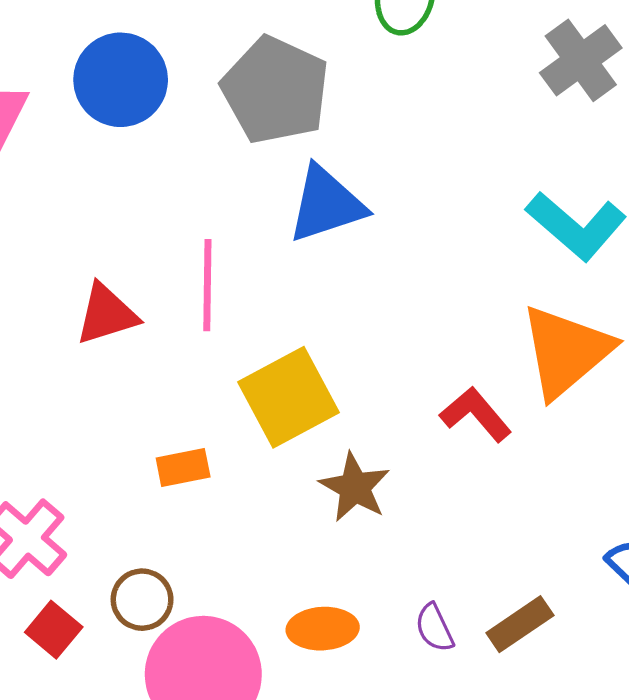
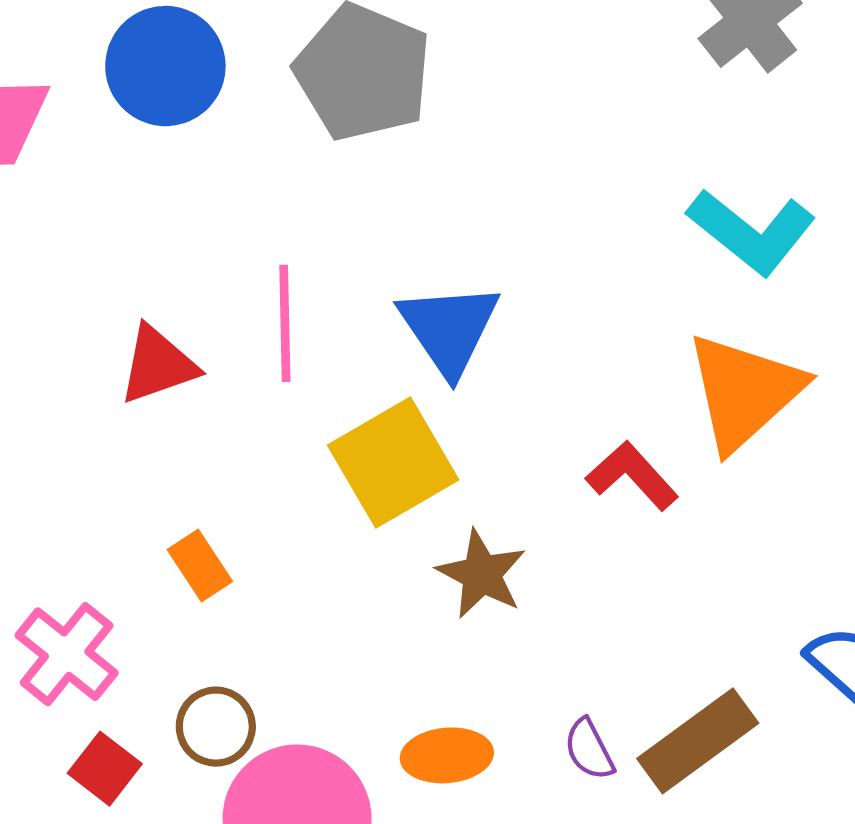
blue triangle: (326, 204) -> (449, 329), moved, turned -44
orange rectangle: (183, 467) -> (200, 566), moved, turned 70
brown rectangle: (520, 624) -> (698, 741), size x1.4

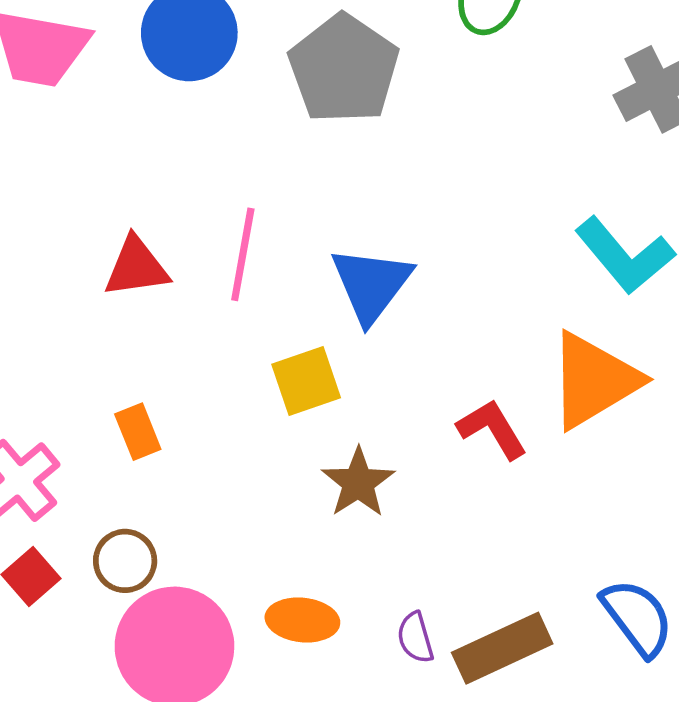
yellow square: (393, 463) -> (306, 381), size x0.7

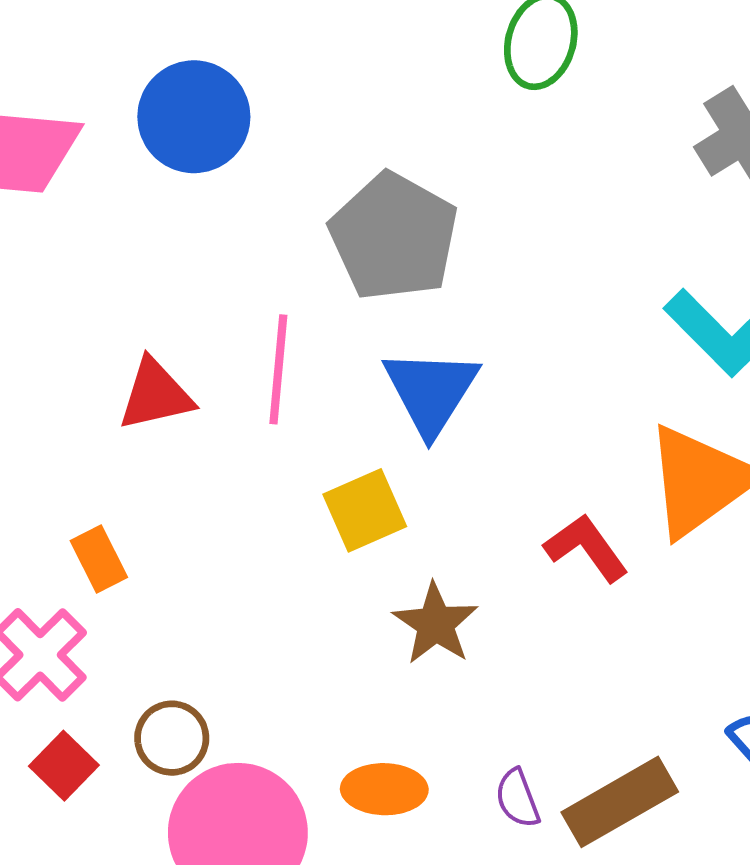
gray pentagon: (344, 69) -> (394, 237), moved
orange rectangle: (138, 432) -> (99, 559), moved

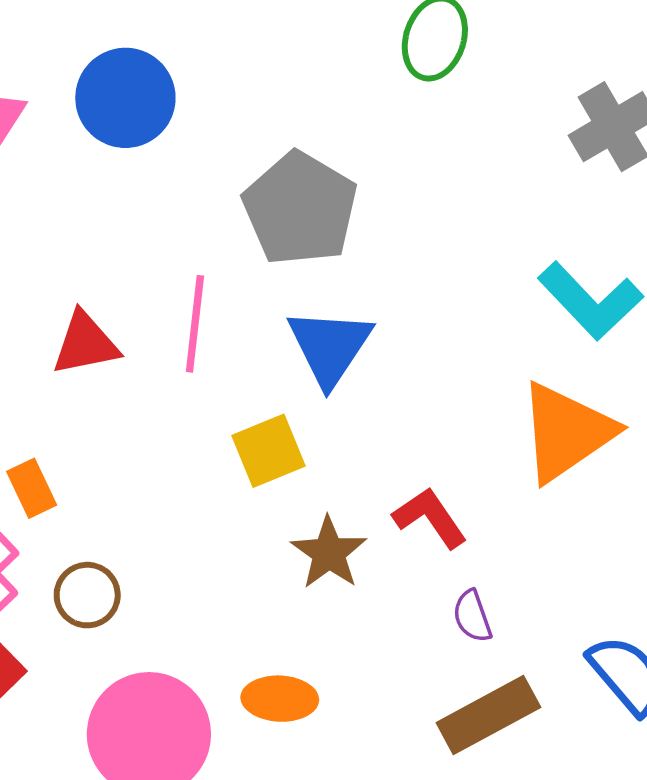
red L-shape: (586, 548) -> (430, 518), moved
brown circle: (172, 738) -> (87, 595), moved
purple semicircle: (518, 798) -> (472, 616), moved

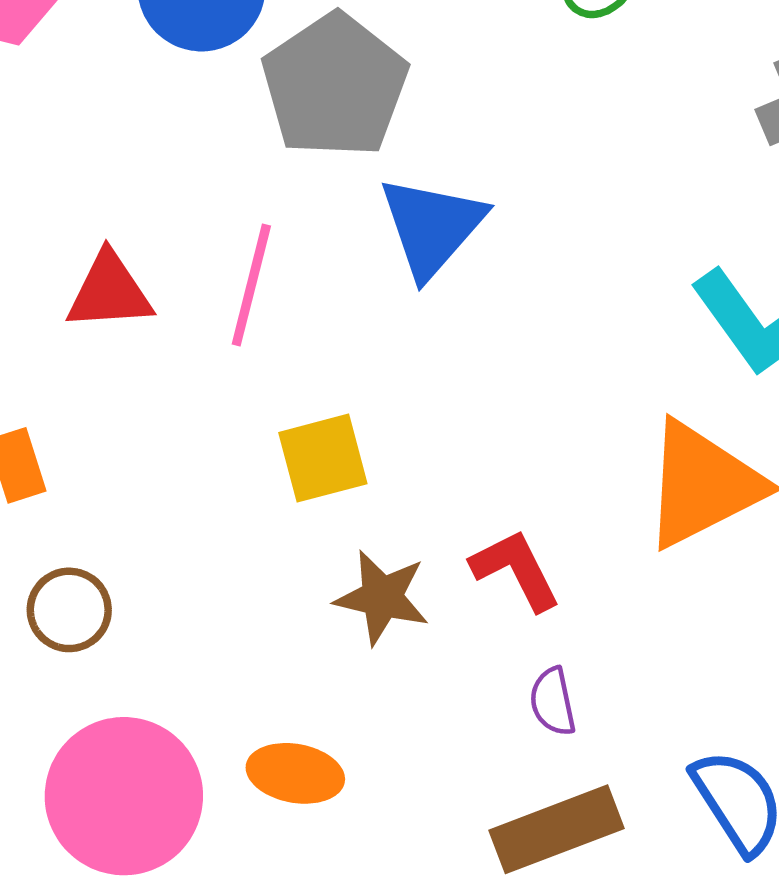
gray pentagon: (300, 209) -> (335, 86), moved
blue triangle: (330, 347) -> (432, 227), moved
brown star: (329, 553) -> (382, 597), turned -30

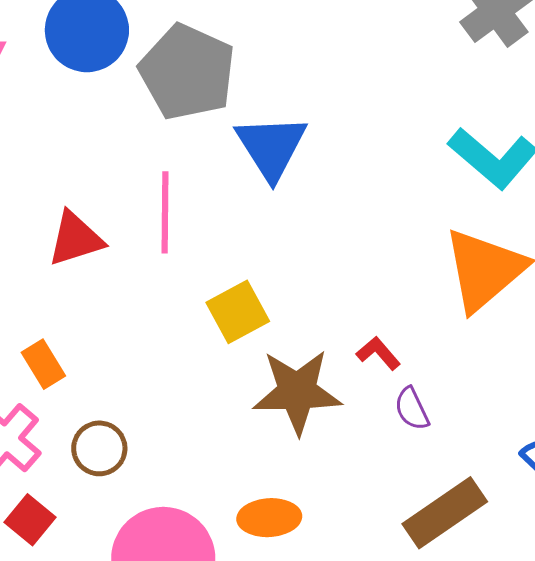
red L-shape: (516, 570) -> (378, 353), size x0.7
brown star: (382, 597) -> (297, 392), size x1.4
purple semicircle: (553, 702) -> (412, 409), moved

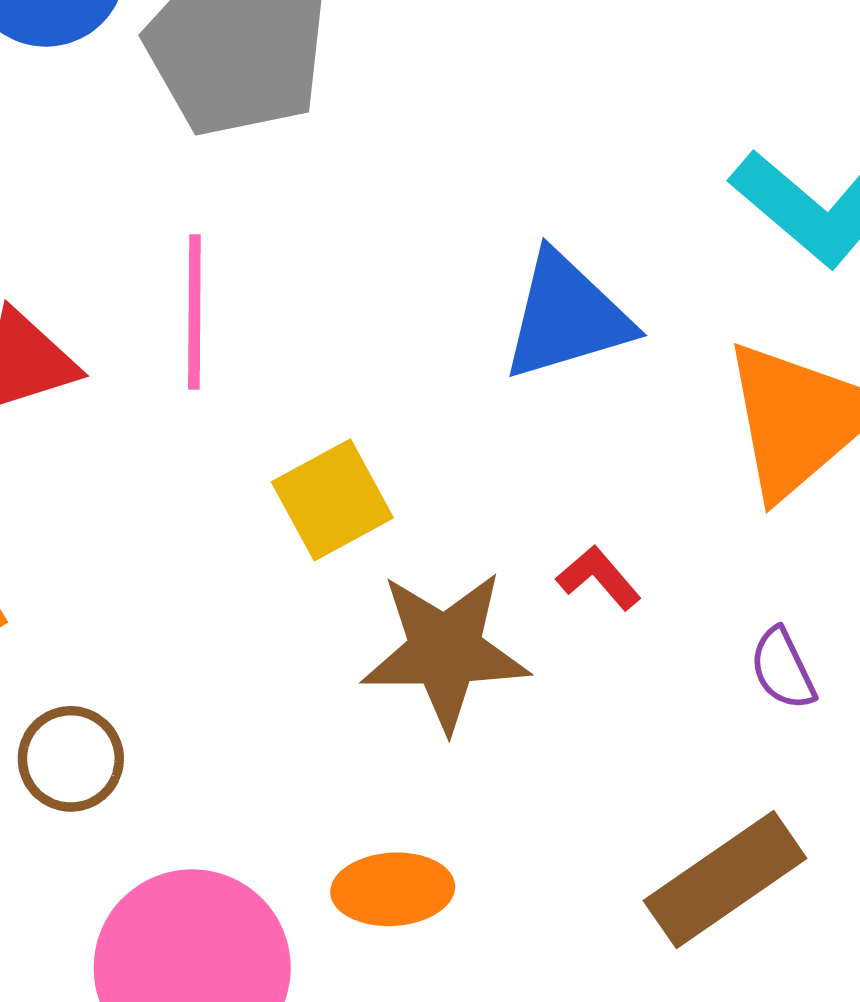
blue triangle: (271, 147) -> (567, 317), moved, turned 46
purple semicircle: (412, 409) -> (783, 669), moved

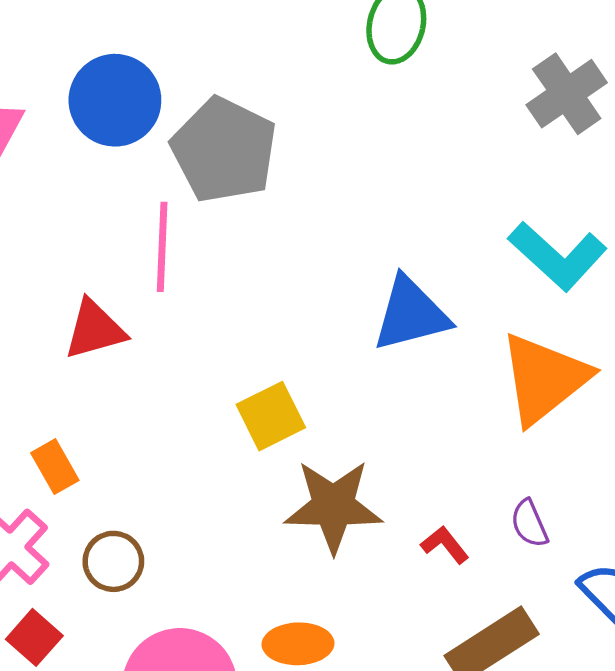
pink line: (194, 312) -> (162, 247), moved
red L-shape: (599, 578) -> (445, 545), moved

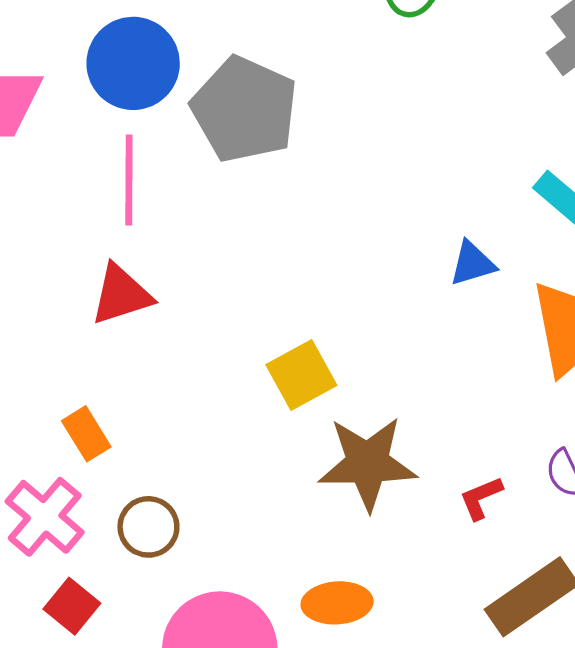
pink line: (162, 247) -> (129, 180), moved
blue triangle: (411, 314) -> (472, 263), moved, size x0.6
red L-shape: (445, 545) -> (481, 498), turned -72

